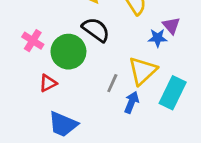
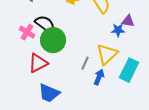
purple triangle: (171, 26) -> (128, 21), turned -40
black semicircle: (96, 30) -> (45, 24), moved
red triangle: (48, 83) -> (38, 63), size x1.5

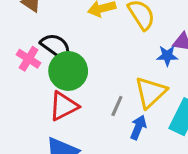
red triangle: (38, 63) -> (64, 106), moved

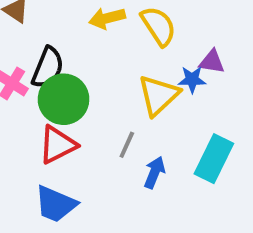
black semicircle: (56, 47) -> (48, 68), turned 76
yellow triangle: (150, 92) -> (158, 95), moved

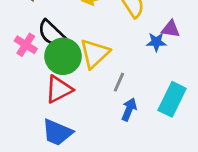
black semicircle: (48, 68) -> (52, 33), turned 112
yellow triangle: (158, 95) -> (95, 53), moved
gray line: (127, 145) -> (119, 82), moved

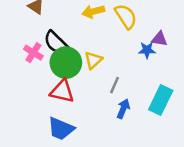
yellow triangle: (95, 53) -> (93, 60), size x0.7
red triangle: (59, 89) -> (62, 91), turned 40

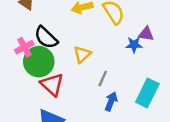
pink cross: (33, 53) -> (24, 47), turned 30
green circle: (66, 63) -> (39, 62), moved
red triangle: (62, 91) -> (52, 85), turned 30

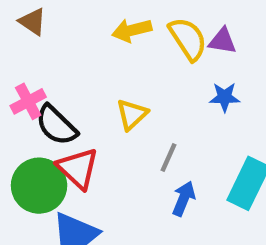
purple triangle: (146, 34) -> (222, 41), moved
black semicircle: (46, 37) -> (56, 125), moved
green circle: (39, 62) -> (39, 186), moved

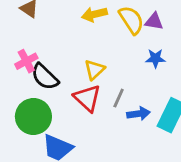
red triangle: (78, 168) -> (87, 98), moved
blue arrow: (184, 199) -> (138, 114), moved, turned 60

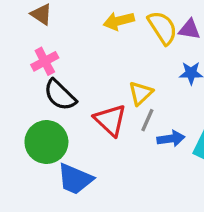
pink cross: (26, 61) -> (45, 61), moved
yellow triangle: (94, 70) -> (141, 93), moved

